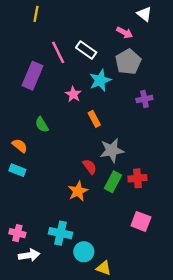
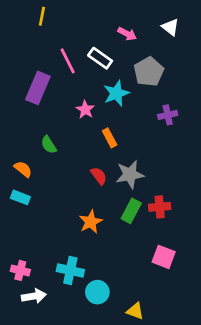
white triangle: (144, 14) -> (170, 27), moved
pink arrow: (125, 33) -> (127, 34), moved
red semicircle: (90, 167) -> (99, 176), moved
yellow triangle: (104, 268) -> (135, 311), moved

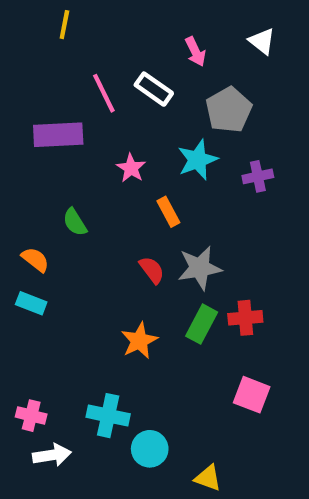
pink arrow: (127, 34) -> (195, 52), turned 36
purple rectangle: (38, 88) -> (58, 135), turned 64
cyan star: (116, 93) -> (198, 160), moved

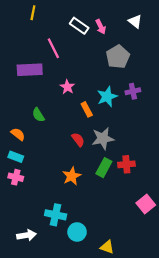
white rectangle: (154, 89) -> (79, 26), moved
cyan star: (198, 160) -> (107, 97), moved
pink square: (252, 395) -> (146, 204), moved, turned 30
pink cross: (31, 416) -> (16, 177), moved

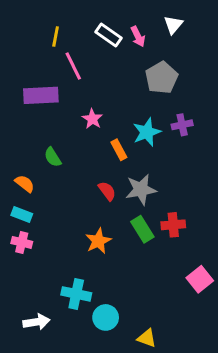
yellow line: (33, 13) -> (56, 37), moved
white triangle: (135, 21) -> (173, 25), moved, turned 32
green rectangle: (104, 168) -> (142, 229), turned -60

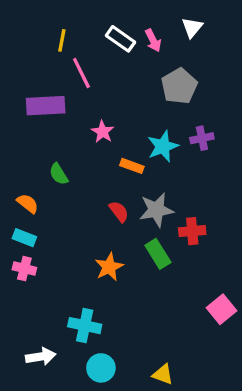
orange rectangle: (119, 150) -> (132, 166), turned -42
red cross: (173, 225) -> (192, 231), moved
cyan circle: (106, 317) -> (101, 368), moved

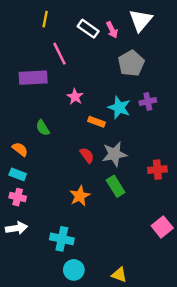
white triangle: (192, 27) -> (141, 20), size x1.5
yellow line: (62, 40) -> (45, 19), moved
cyan star: (163, 146) -> (119, 107), turned -30
red cross: (192, 231) -> (157, 170), moved
white arrow: (41, 357) -> (16, 228), moved

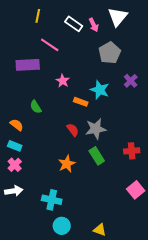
pink line: (59, 54) -> (50, 45), turned -30
purple cross: (148, 102) -> (131, 81), moved, turned -32
red cross: (157, 170) -> (132, 151), moved
pink cross: (18, 197) -> (15, 165), turned 32

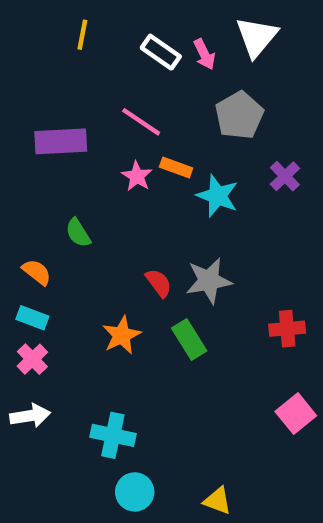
pink line: (50, 45) -> (141, 122), moved
orange rectangle: (81, 102) -> (176, 168), moved
green rectangle: (97, 156) -> (189, 340), moved
orange star: (67, 164) -> (122, 335), moved

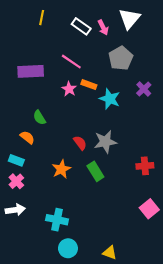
orange semicircle: (37, 272) -> (27, 137), moved

